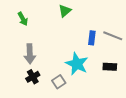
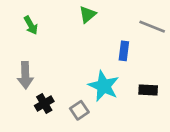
gray line: (113, 36) -> (152, 27), moved
gray arrow: (30, 54) -> (25, 75), moved

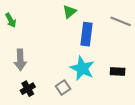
green arrow: (31, 25) -> (11, 20), moved
blue rectangle: (124, 51) -> (87, 34), moved, size x1.5
black cross: (44, 104) -> (28, 89), moved

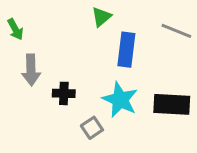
gray arrow: (20, 60) -> (31, 70), moved
black rectangle: (118, 72) -> (172, 104), size x1.6
black cross: (28, 89) -> (64, 93), moved, turned 32

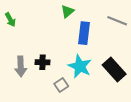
gray arrow: (31, 70) -> (21, 66), moved
black rectangle: (172, 104) -> (114, 69), turned 45

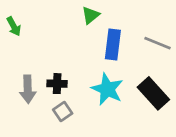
gray line: (117, 21) -> (158, 43), moved
gray square: (61, 85) -> (63, 112), moved

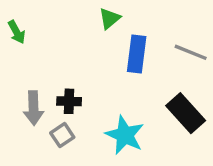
cyan star: (107, 89) -> (125, 135), moved
gray square: (63, 112) -> (62, 135), moved

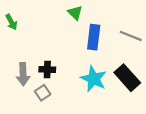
green triangle: (110, 18) -> (75, 13), turned -35
cyan star: (125, 135) -> (94, 79), moved

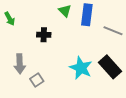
blue rectangle: (94, 37) -> (87, 15), moved
black cross: (47, 70) -> (44, 35), moved

